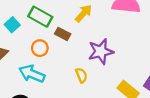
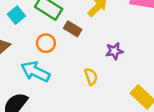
purple star: (101, 51) -> (114, 51), size x0.6

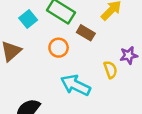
cyan arrow: (35, 72) -> (75, 85), moved
yellow semicircle: (91, 77) -> (110, 70), moved

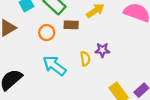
brown rectangle: (86, 33) -> (71, 25), turned -40

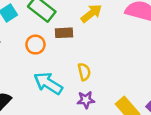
purple star: (102, 50) -> (86, 100), moved

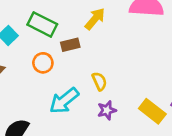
cyan arrow: (48, 83) -> (64, 101), turned -60

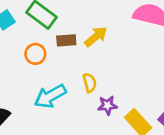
yellow arrow: (95, 19) -> (96, 37), moved
purple star: (107, 110) -> (107, 105), moved

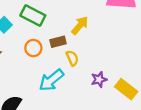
brown rectangle: (66, 40) -> (58, 42), moved
yellow semicircle: (90, 83) -> (72, 58), moved

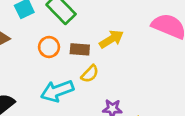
yellow semicircle: (72, 58) -> (90, 74), turned 49

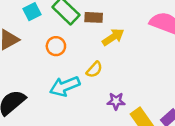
brown rectangle: (80, 49) -> (94, 17), moved

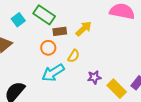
brown rectangle: (94, 17) -> (60, 31), moved
orange circle: (56, 46) -> (48, 48), moved

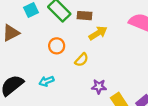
brown rectangle: (60, 31) -> (85, 16), moved
cyan arrow: (53, 73) -> (46, 81), moved, size x0.6

